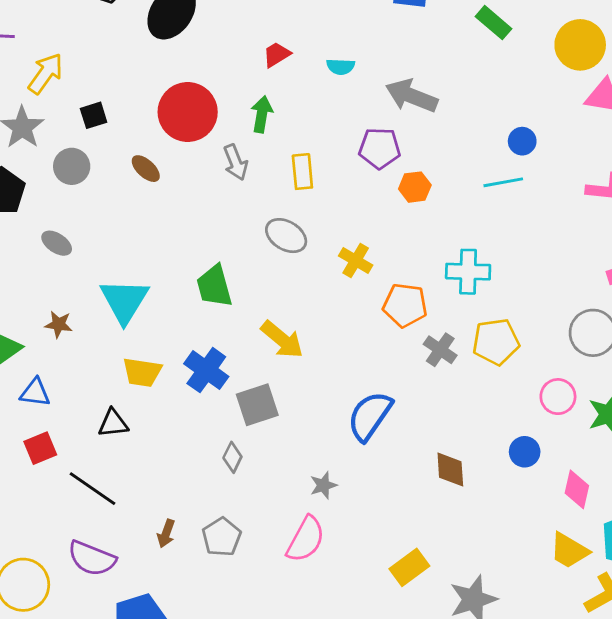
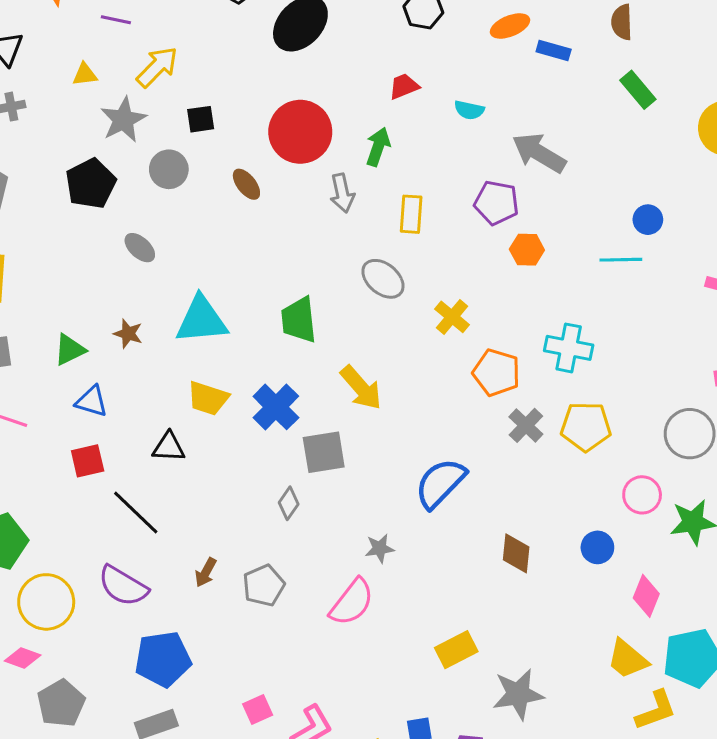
cyan triangle: (124, 301) -> (201, 320), turned 44

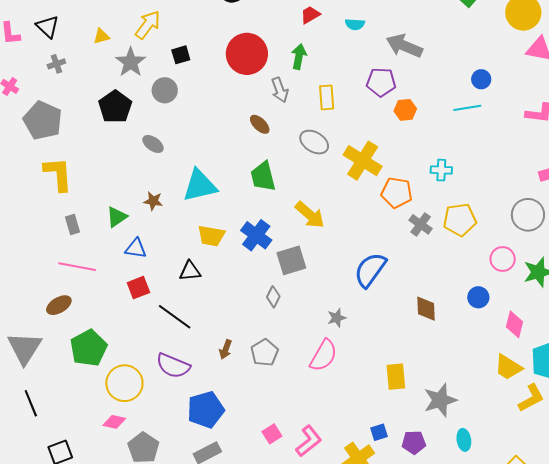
brown ellipse: (246, 184) -> (260, 124), moved
yellow cross: (452, 317) -> (363, 161), size x1.6
cyan cross: (569, 348) -> (441, 170), size x0.7
yellow rectangle: (456, 650) -> (396, 377), turned -60

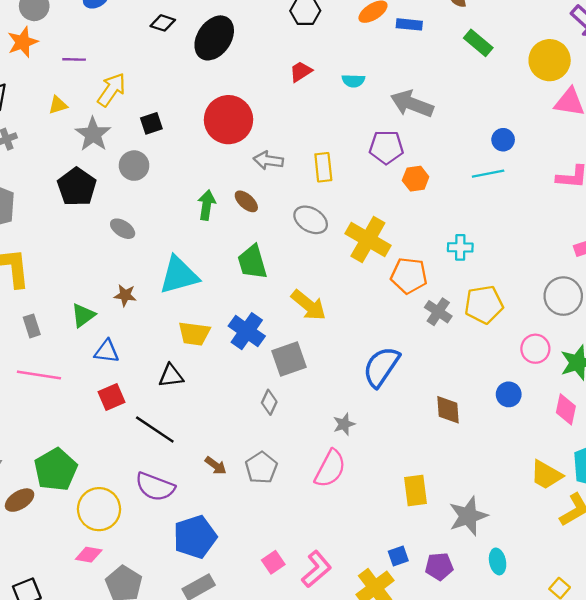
green arrow: (299, 57) -> (207, 205), moved
gray arrow: (280, 90) -> (268, 160), turned 120
brown ellipse: (59, 305) -> (20, 500), moved
pink diamond: (515, 324) -> (566, 409), moved
brown arrow: (226, 349) -> (216, 466), turned -72

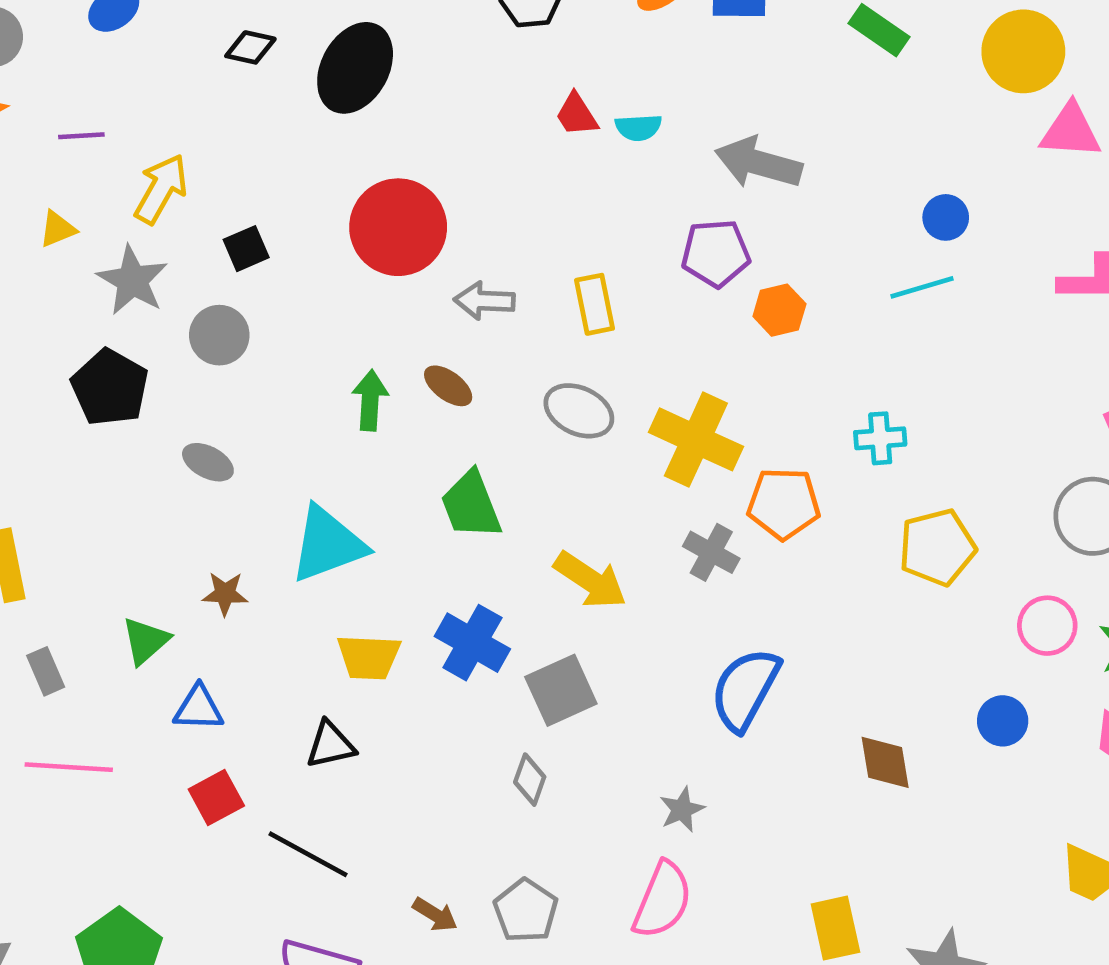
red trapezoid: (301, 72) -> (577, 115), moved, turned -85
gray cross: (438, 312) -> (711, 552), moved

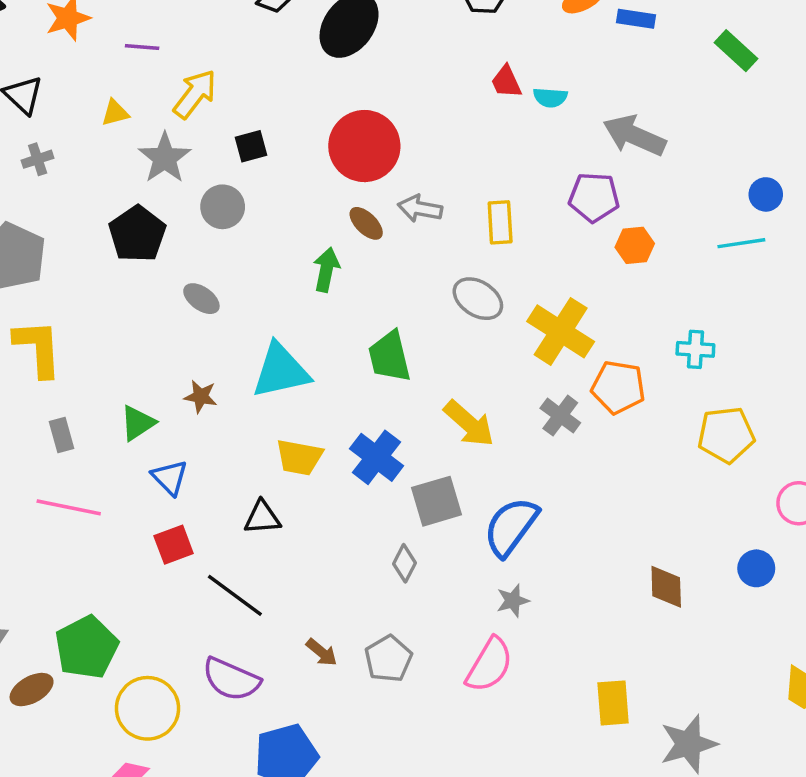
brown ellipse: (448, 386) -> (366, 223), moved
blue semicircle: (745, 689) -> (511, 527), moved
blue triangle: (199, 708) -> (170, 477), turned 36

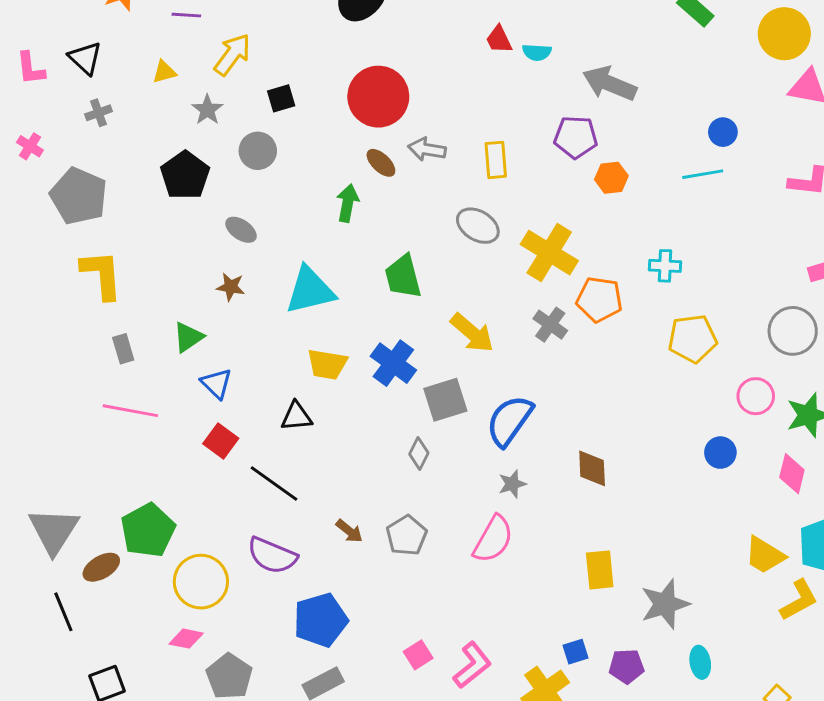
gray star: (165, 158) -> (207, 110), size x0.7
brown star: (201, 396) -> (231, 287), moved
red square: (174, 545) -> (221, 441), turned -32
brown diamond: (666, 587) -> (592, 468), moved

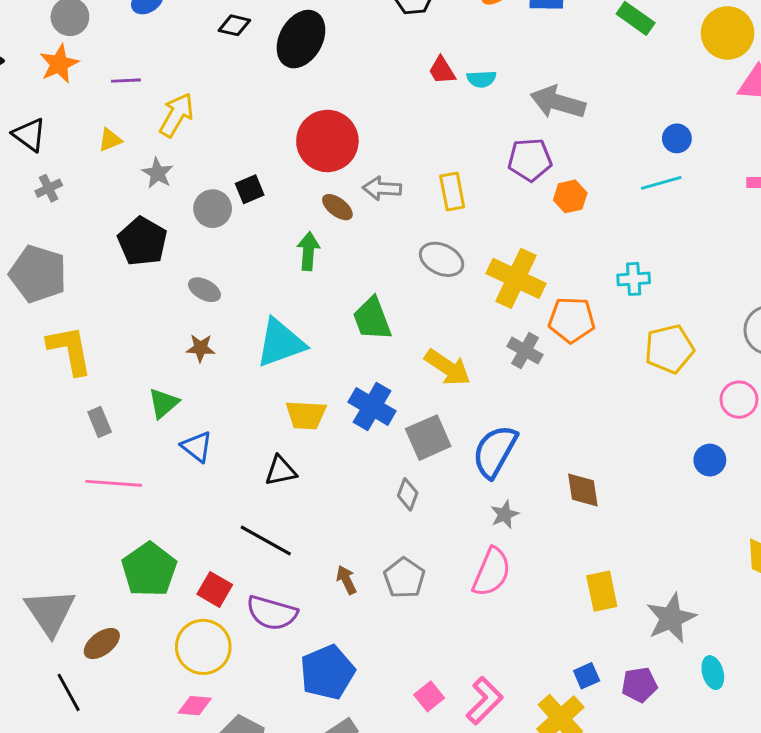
black square: (281, 98) -> (250, 189), moved
red square: (221, 441) -> (215, 589), moved
green pentagon: (148, 530) -> (149, 570), moved
brown arrow: (349, 531) -> (346, 580), turned -148

